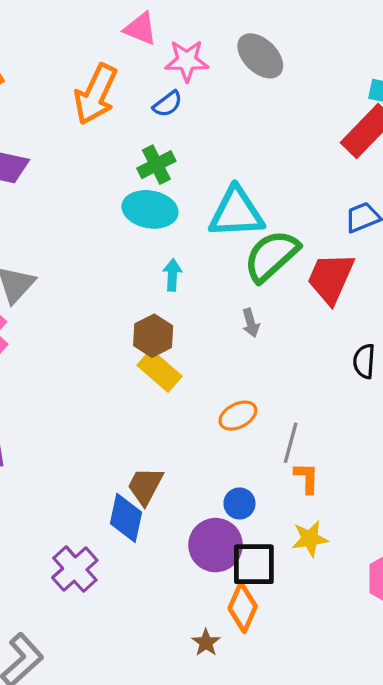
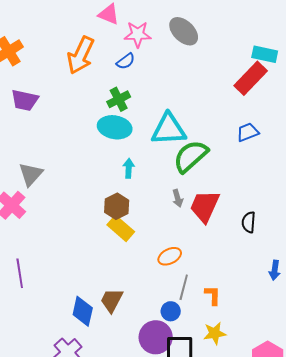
red trapezoid: (331, 278) -> (205, 206), moved
gray line: (291, 443) -> (184, 287), moved
blue diamond: (126, 518) -> (83, 311), moved

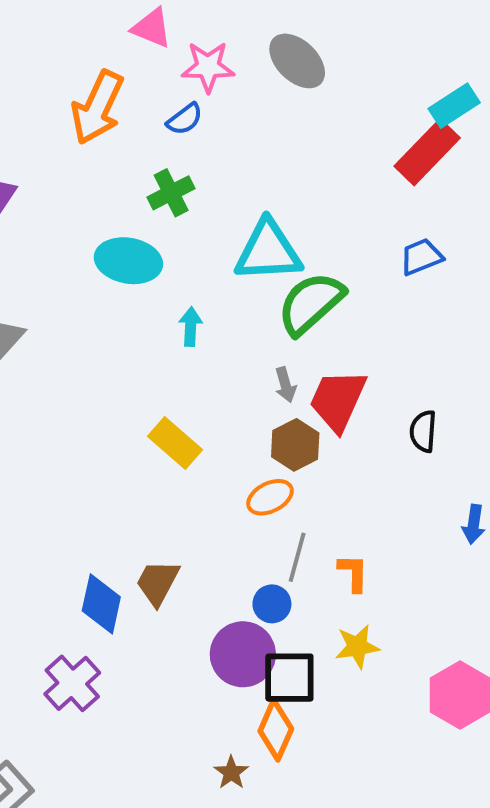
cyan rectangle: (265, 54) -> (454, 106), turned -45
cyan ellipse: (115, 127) -> (128, 261), moved
brown hexagon: (117, 206) -> (295, 445), moved

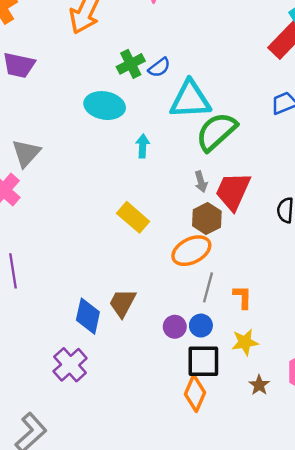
blue semicircle: (185, 119) -> (159, 67), moved
orange ellipse: (270, 497) -> (191, 251), size x1.4
blue circle: (272, 604) -> (201, 326), moved
purple circle: (243, 654) -> (175, 327), moved, size x0.6
brown star: (231, 773) -> (259, 385), moved

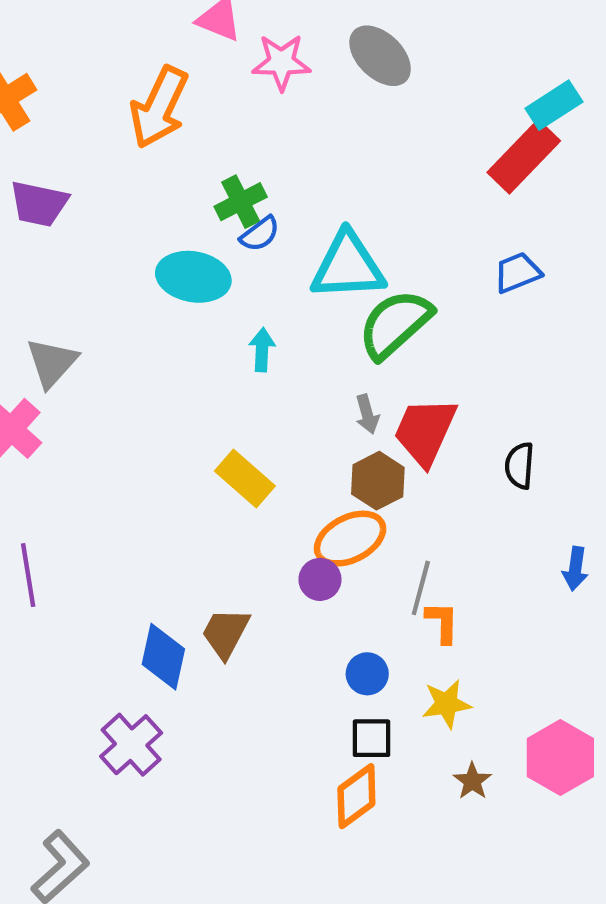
blue semicircle: (159, 67) -> (260, 234), moved
gray line: (208, 287) -> (421, 588), moved
purple circle: (175, 327) -> (320, 579), moved
black square: (203, 361) -> (371, 738), size x0.7
orange diamond: (195, 393) -> (356, 796), turned 30

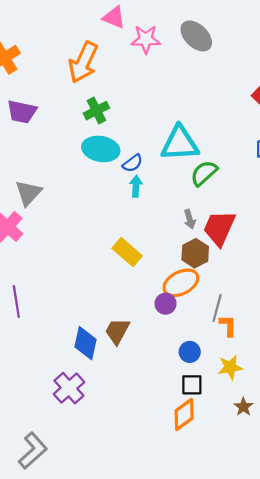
green cross: (241, 202) -> (96, 111), moved
blue semicircle: (260, 234) -> (133, 163), moved
green semicircle: (395, 324) -> (204, 173), size x0.7

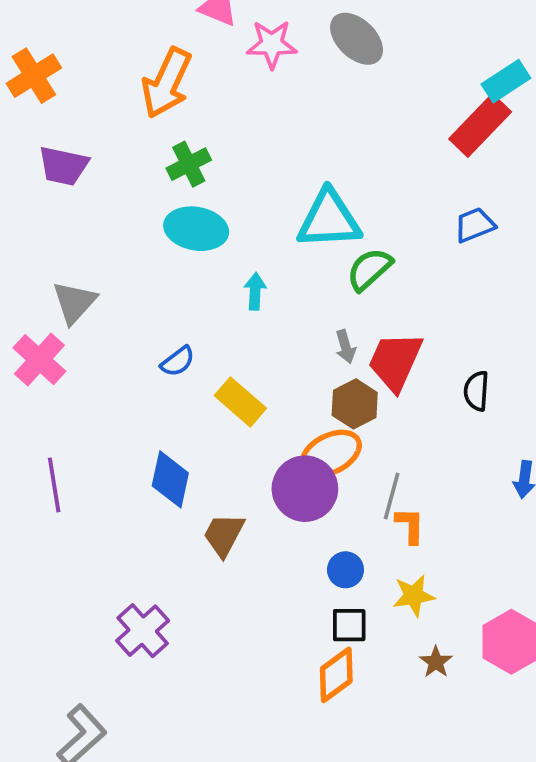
blue semicircle: (133, 163) -> (178, 361), moved
purple circle: (166, 304) -> (305, 489), size x1.8
blue diamond: (85, 343) -> (170, 479), moved

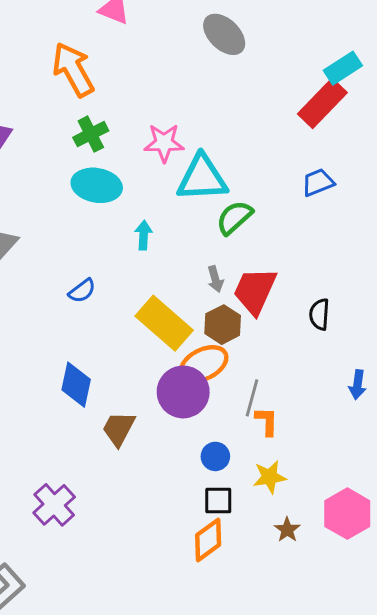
pink star: (272, 44) -> (164, 143), moved
orange arrow: (167, 83) -> (73, 70), turned 126
yellow rectangle: (240, 402) -> (164, 323), moved, size x1.4

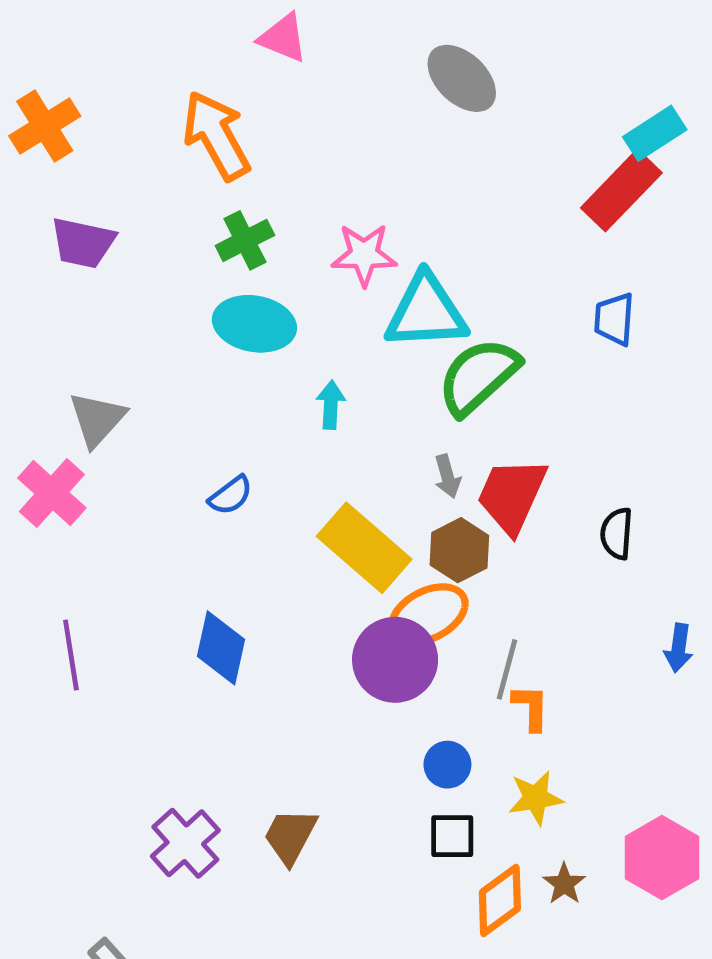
blue trapezoid: (318, 182) -> (614, 319), turned -64
green semicircle: (234, 218) -> (478, 376), size x1.4
brown trapezoid: (119, 429) -> (290, 836), moved
orange diamond: (208, 540) -> (500, 900), moved

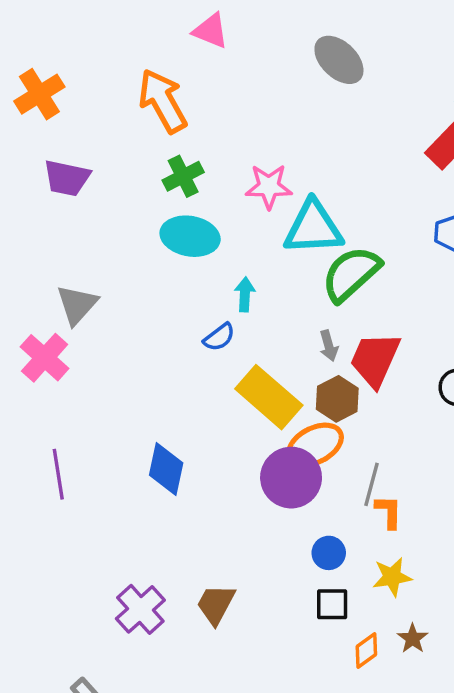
blue semicircle: (231, 495) -> (219, 337), moved
orange diamond: (500, 900) -> (366, 650), size x0.7

